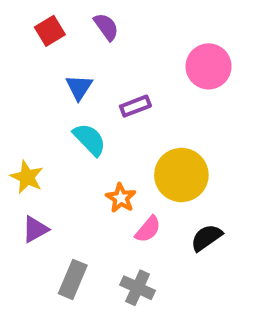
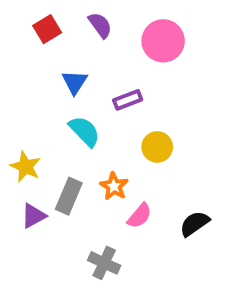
pink circle: (209, 66) -> (163, 41), moved
yellow circle: (181, 175) -> (157, 147), moved, size x0.6
gray rectangle: (73, 279) -> (69, 196), moved
gray cross: (138, 288) -> (104, 263), moved

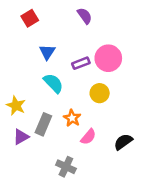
purple semicircle: (100, 25) -> (85, 16), moved
pink circle: (163, 41) -> (108, 58), moved

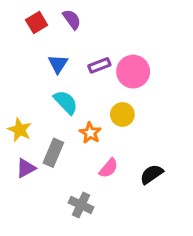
purple semicircle: (85, 16) -> (72, 19), moved
purple rectangle: (81, 63) -> (99, 65), moved
orange star: (72, 118) -> (90, 133), moved

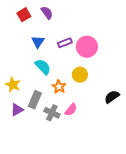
black semicircle: (152, 174) -> (112, 97), moved
gray cross: (81, 205) -> (52, 113), moved

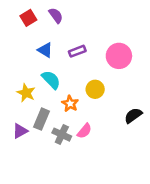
blue triangle: (38, 42) -> (45, 50), turned -32
pink circle: (87, 47) -> (119, 56), moved
yellow star: (13, 85) -> (26, 93), moved

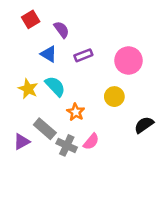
purple semicircle: (56, 15) -> (62, 30), moved
yellow circle: (95, 89) -> (114, 97), moved
yellow star: (26, 93) -> (28, 89), moved
gray rectangle: (42, 119) -> (45, 129), turned -72

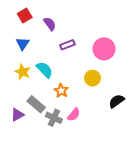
blue triangle: (49, 54) -> (23, 44), moved, turned 32

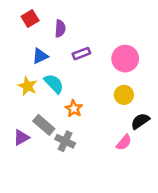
purple semicircle: (50, 24) -> (60, 29), turned 40
blue triangle: (23, 44) -> (40, 56), moved, turned 32
yellow circle: (93, 78) -> (124, 95), moved
pink semicircle: (74, 115) -> (124, 142), moved

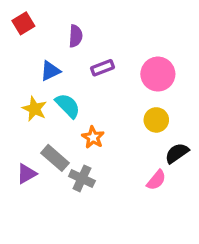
red square: (30, 19) -> (23, 23), moved

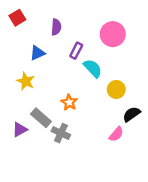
purple rectangle: (102, 68) -> (76, 51), turned -42
pink circle: (158, 74) -> (113, 34), moved
cyan semicircle: (68, 106) -> (93, 68), moved

